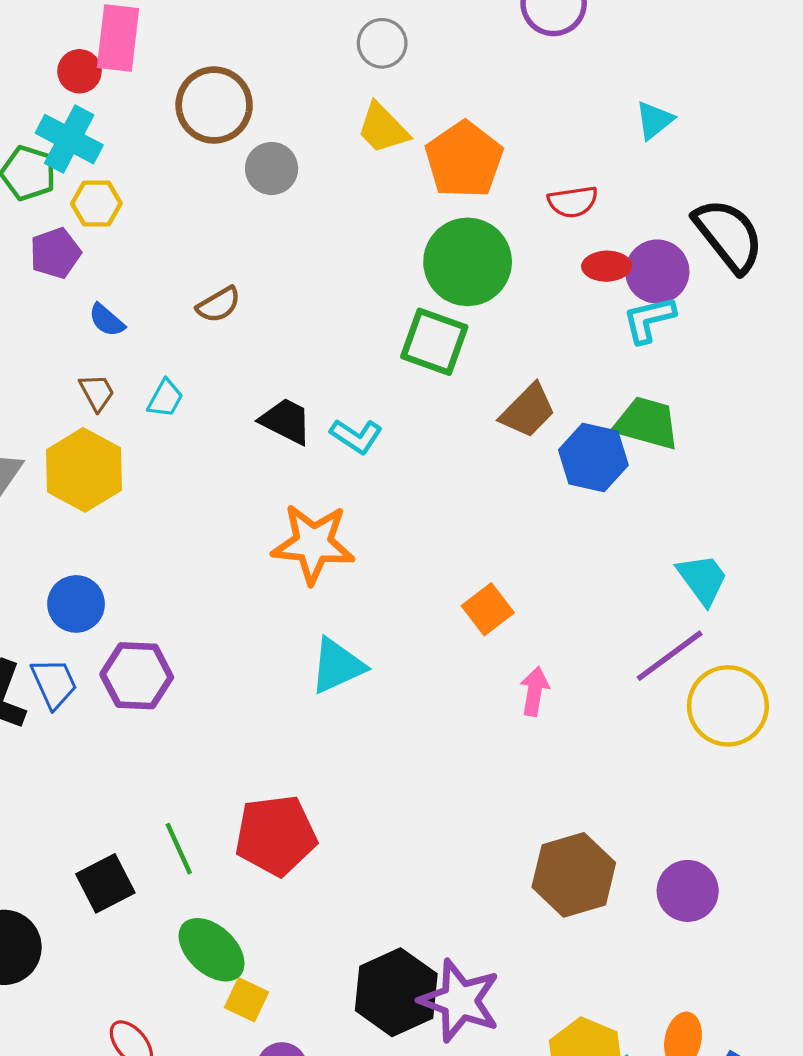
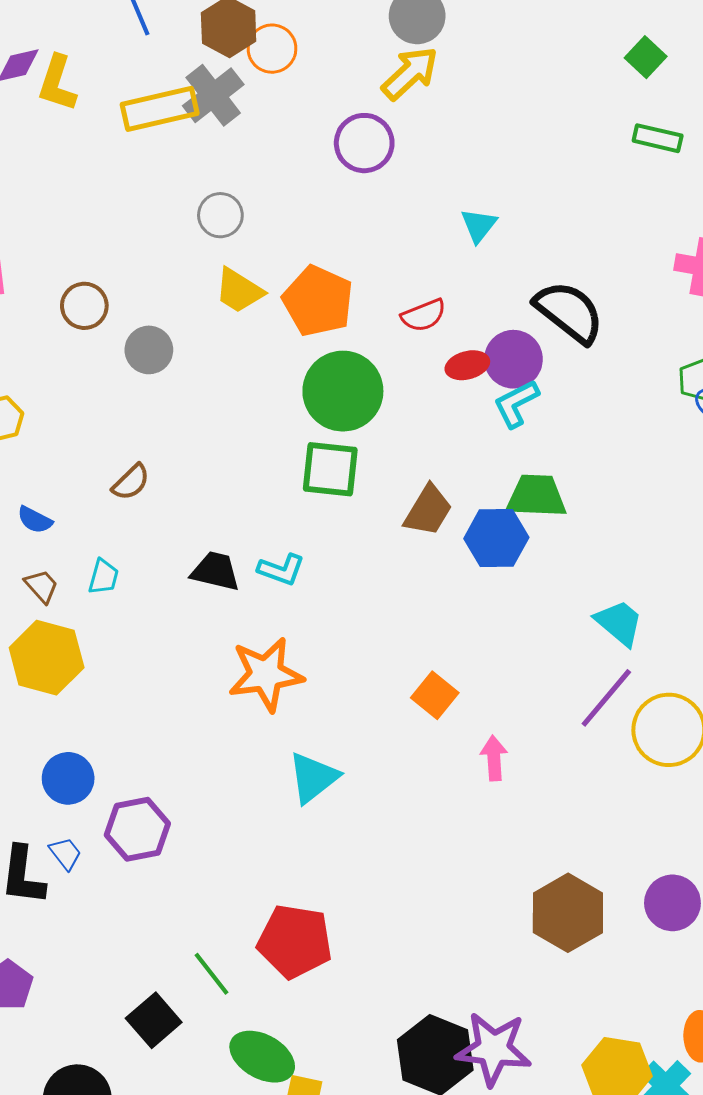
brown circle: (214, 105) -> (84, 306), size x0.7
blue trapezoid: (54, 683) -> (65, 854), size x0.7
red pentagon: (276, 835) -> (295, 941), turned 30

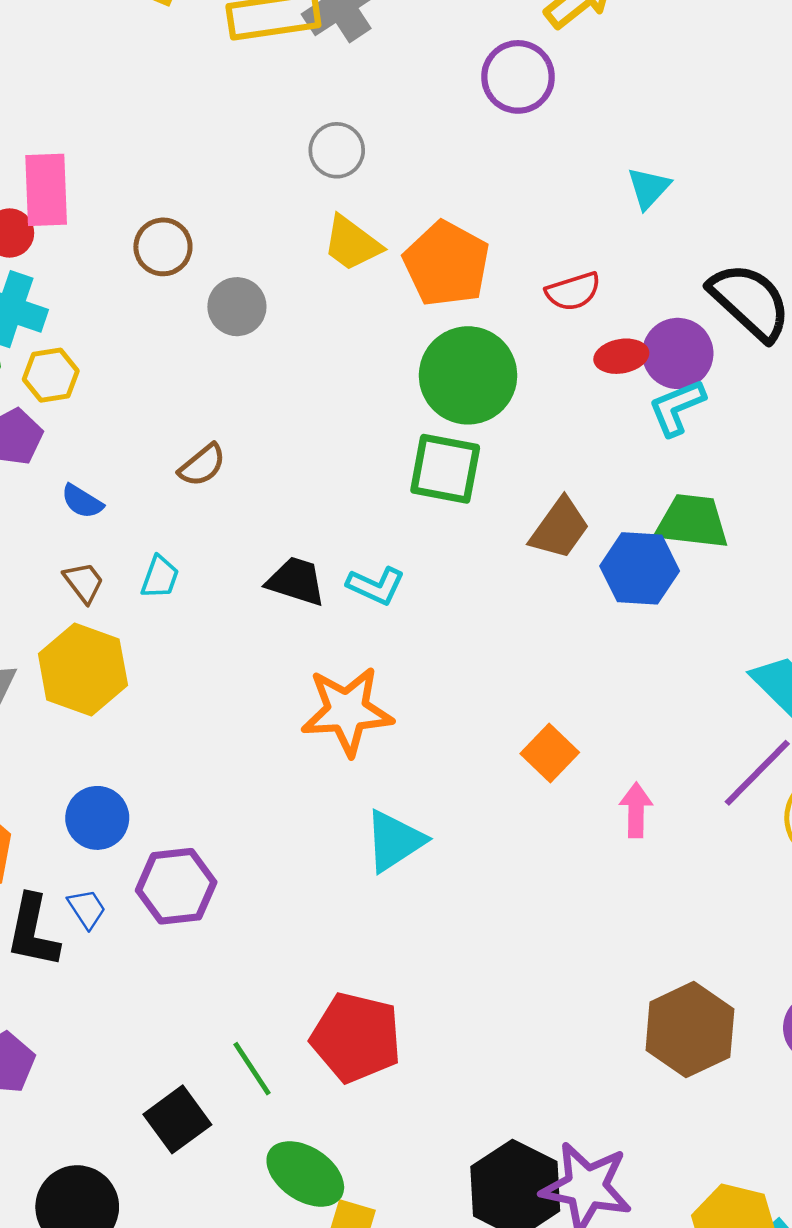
pink arrow: (494, 758) -> (636, 810), moved

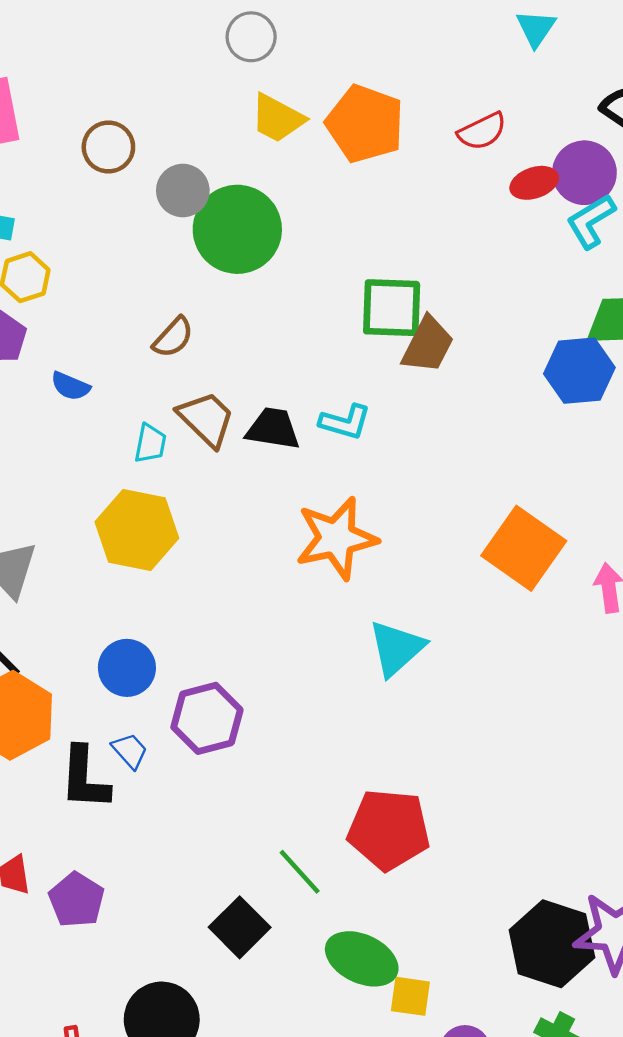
green circle: (468, 375) -> (237, 229), moved
brown trapezoid: (560, 528) -> (428, 345), moved
brown trapezoid: (84, 582) -> (206, 419), moved, size x1.5
yellow hexagon: (83, 669) -> (137, 530), moved
orange square: (550, 753) -> (524, 548), size x1.6

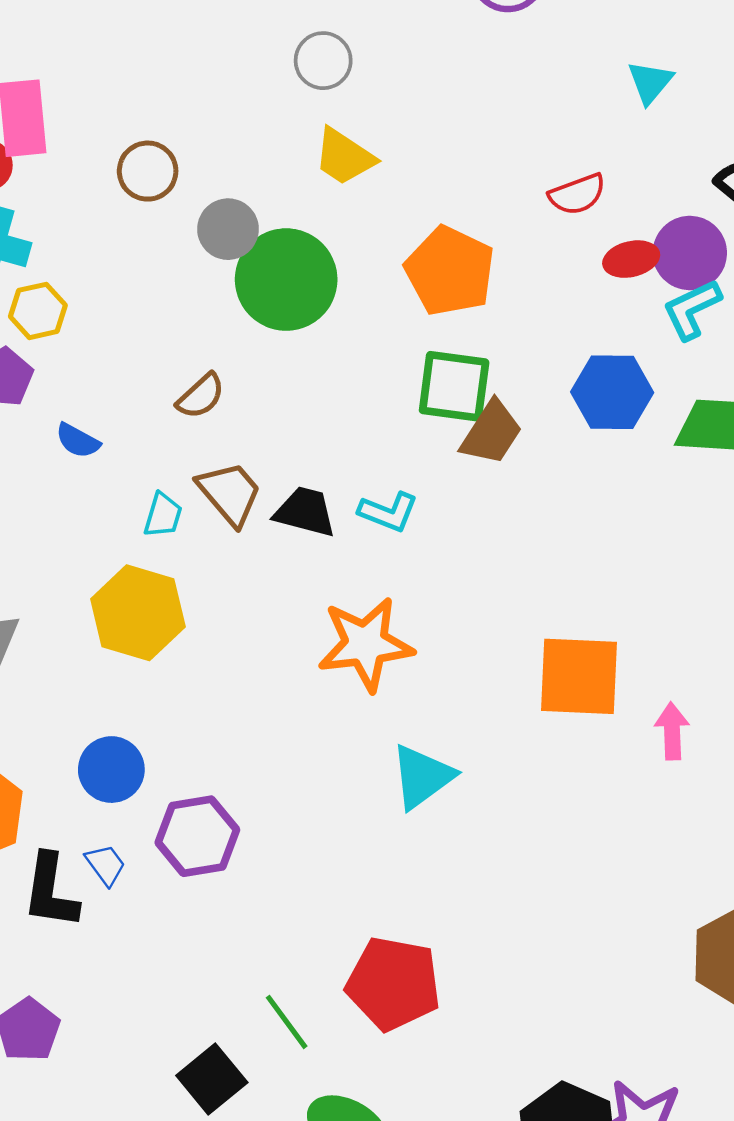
orange pentagon: (365, 124) -> (450, 271), moved
blue hexagon: (579, 371) -> (612, 392), moved
orange square: (524, 548) -> (579, 676), turned -38

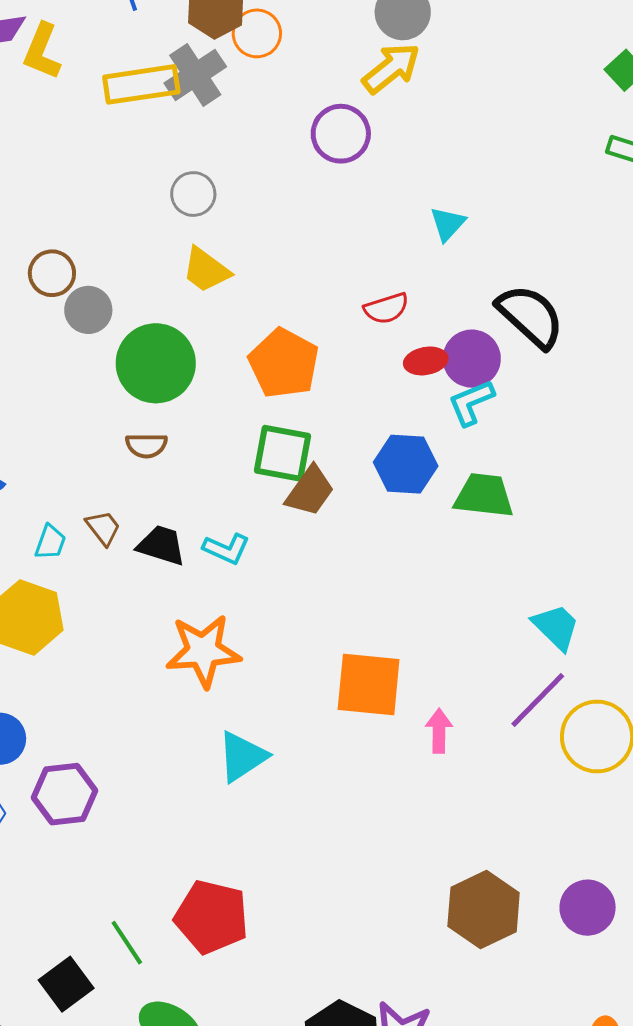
gray circle: (228, 229) -> (88, 310), moved
brown semicircle: (201, 396) -> (146, 445), moved, turned 39
brown trapezoid: (230, 493) -> (103, 528), size x0.7

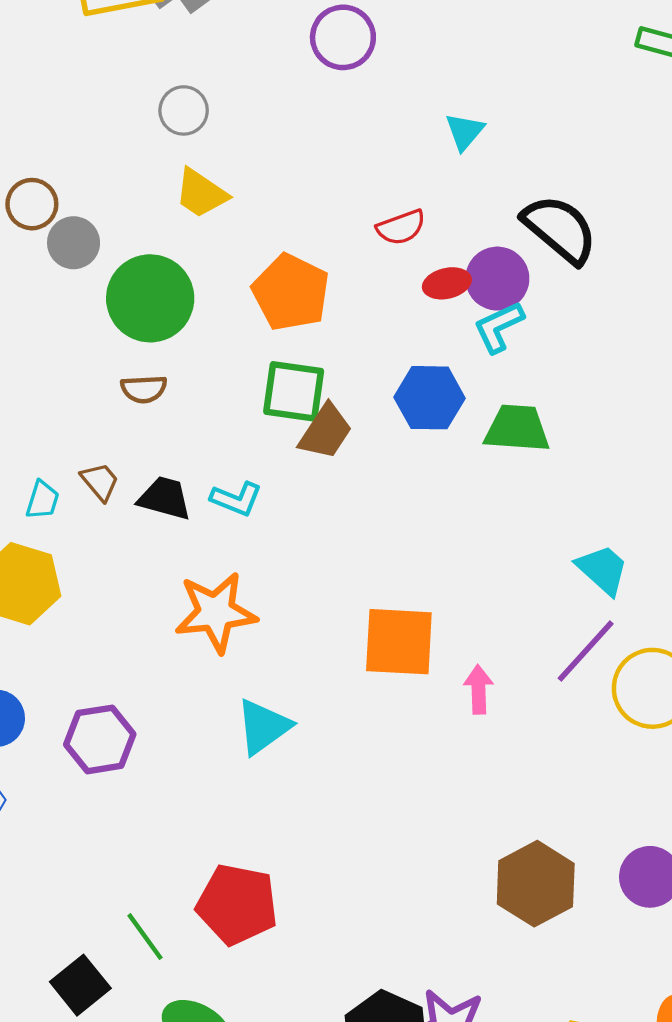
purple hexagon: (65, 794) -> (100, 739), moved

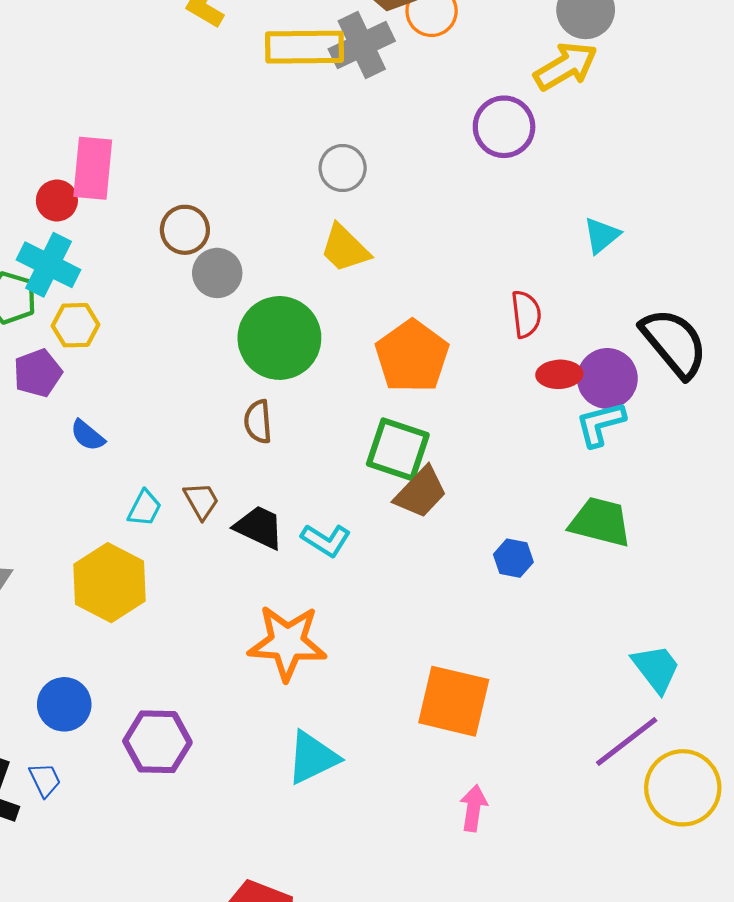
red semicircle: (401, 227) -> (526, 314), turned -87
brown semicircle: (144, 389) -> (258, 422), turned 78
blue hexagon: (430, 398) -> (513, 558), moved, size x0.6
pink arrow: (478, 689) -> (474, 808), moved

